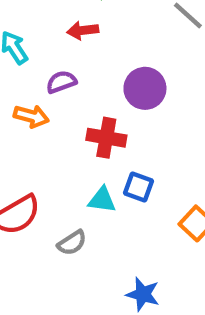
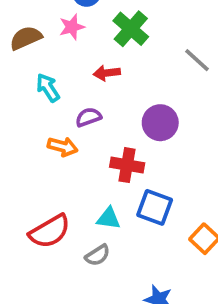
blue square: (139, 187) -> (155, 207), size x1.4
cyan triangle: (102, 200) -> (109, 218), moved

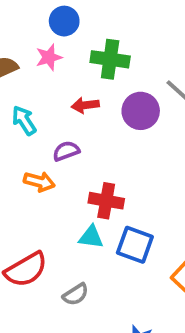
green cross: (131, 29) -> (110, 59), turned -33
purple circle: (160, 123) -> (141, 111), moved
cyan triangle: (109, 218) -> (91, 237), moved

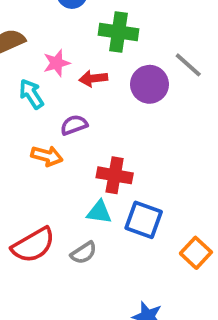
pink star: (49, 57) -> (57, 63), moved
gray semicircle: (76, 294) -> (84, 253), moved

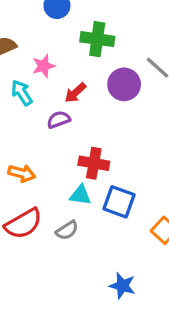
red arrow: (93, 78) -> (75, 93), moved, turned -35
orange arrow: (47, 156) -> (22, 173), moved

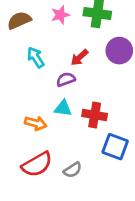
pink star: (44, 66) -> (60, 15), moved
cyan triangle: (80, 195) -> (63, 108), moved

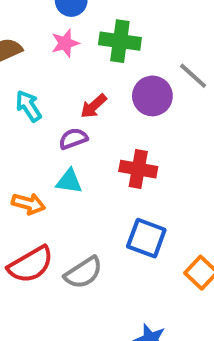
red cross: (95, 115) -> (138, 169), moved
gray semicircle: (73, 170) -> (83, 273), size x1.4

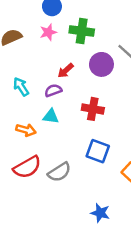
cyan arrow: (29, 106) -> (21, 87), moved

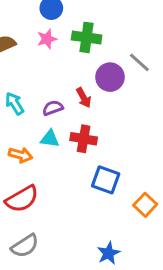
red arrow: (66, 71) -> (84, 98), moved, turned -77
red cross: (93, 109) -> (84, 139), moved
gray semicircle: (59, 172) -> (25, 246), moved
blue star: (100, 213) -> (109, 253), turned 30

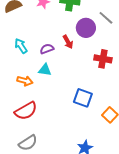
red cross: (84, 139) -> (103, 59), moved

